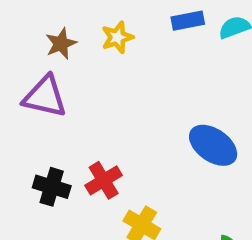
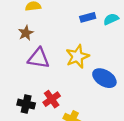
yellow star: (117, 37) -> (77, 56), moved, size x1.5
purple triangle: (45, 97) -> (39, 58), moved

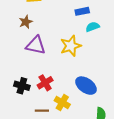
cyan semicircle: (111, 19) -> (93, 27), moved
blue ellipse: (104, 78) -> (86, 86), moved

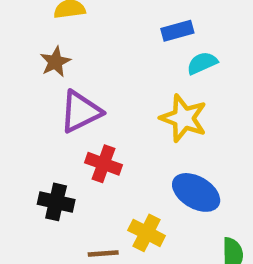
purple triangle: (36, 45) -> (80, 112), turned -35
yellow star: (71, 46) -> (184, 118), moved, turned -30
red cross: (45, 83) -> (103, 164), moved, turned -35

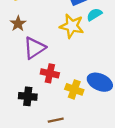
yellow star: (184, 118) -> (72, 26), moved
yellow cross: (147, 233) -> (74, 89), moved

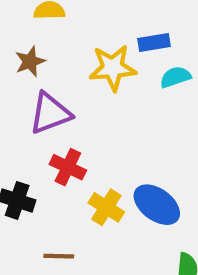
yellow star: (72, 26) -> (113, 68), moved, turned -30

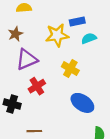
red cross: (68, 167) -> (37, 86), turned 35
yellow cross: (106, 207) -> (70, 69), moved

